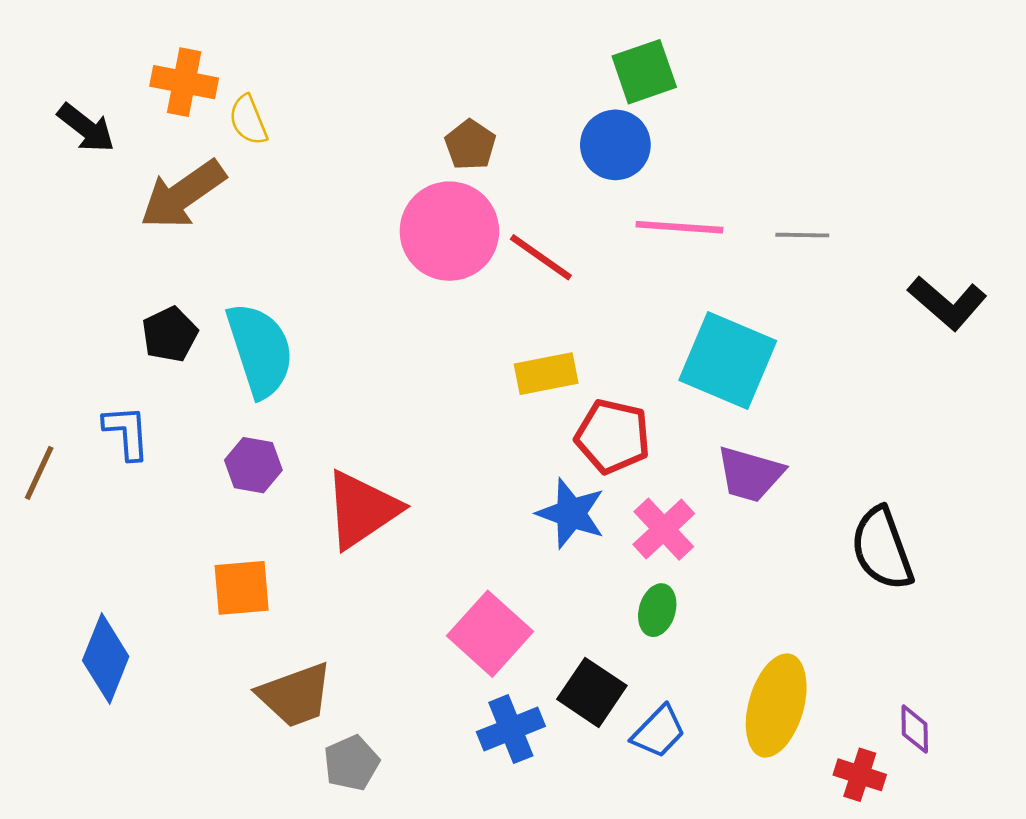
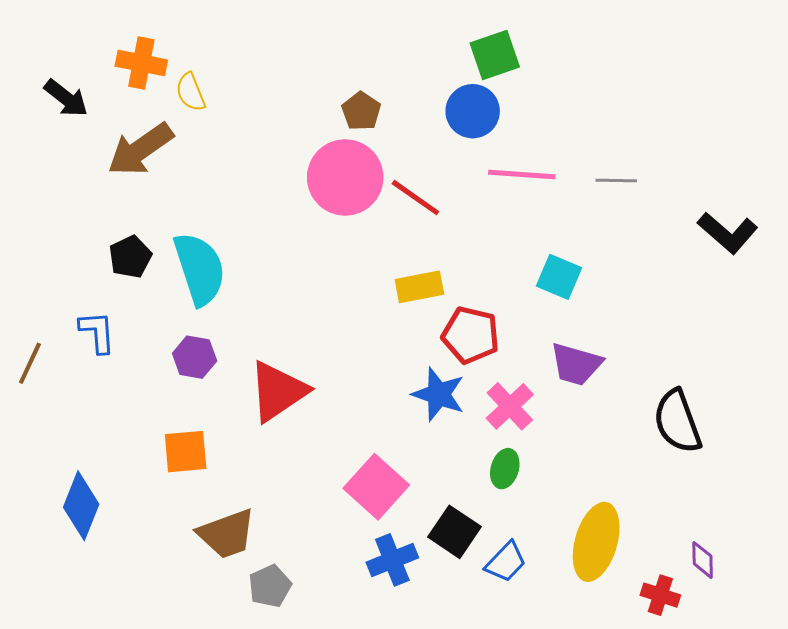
cyan square: (728, 360) -> (559, 277), size x0.6

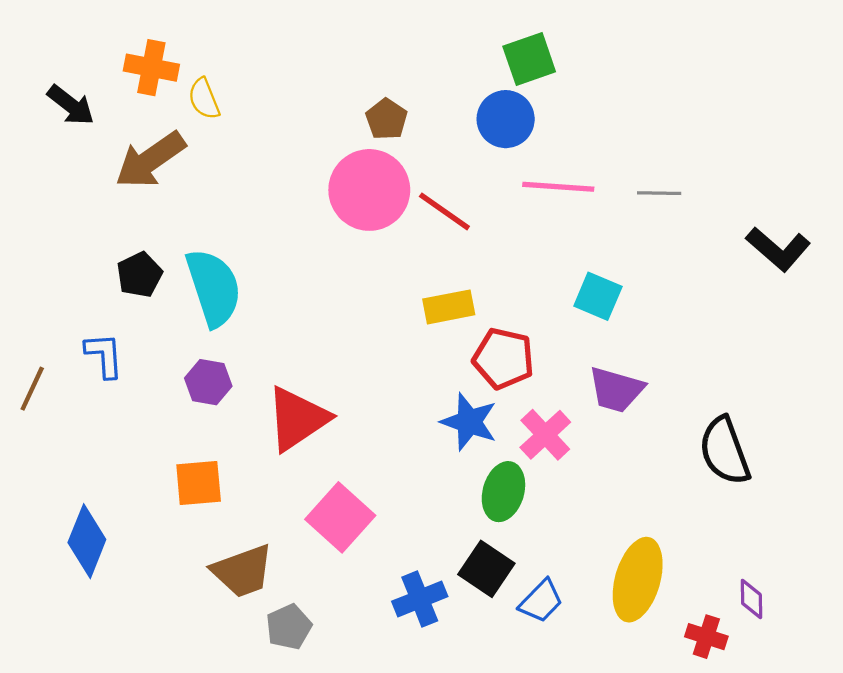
green ellipse: (505, 469) -> (503, 492), moved, size x1.4
pink square: (376, 487) -> (340, 517), moved

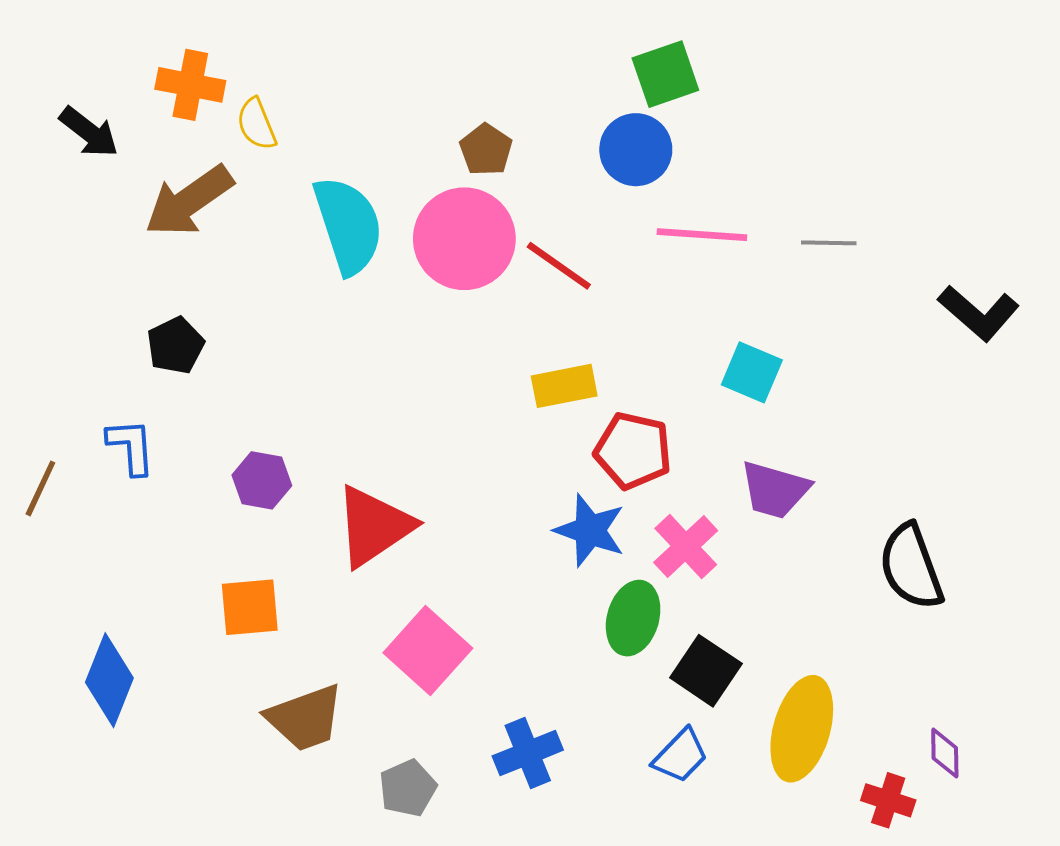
cyan semicircle: (214, 288) -> (348, 225), moved
black square: (486, 569) -> (706, 671), moved
gray pentagon: (289, 627) -> (408, 788), moved

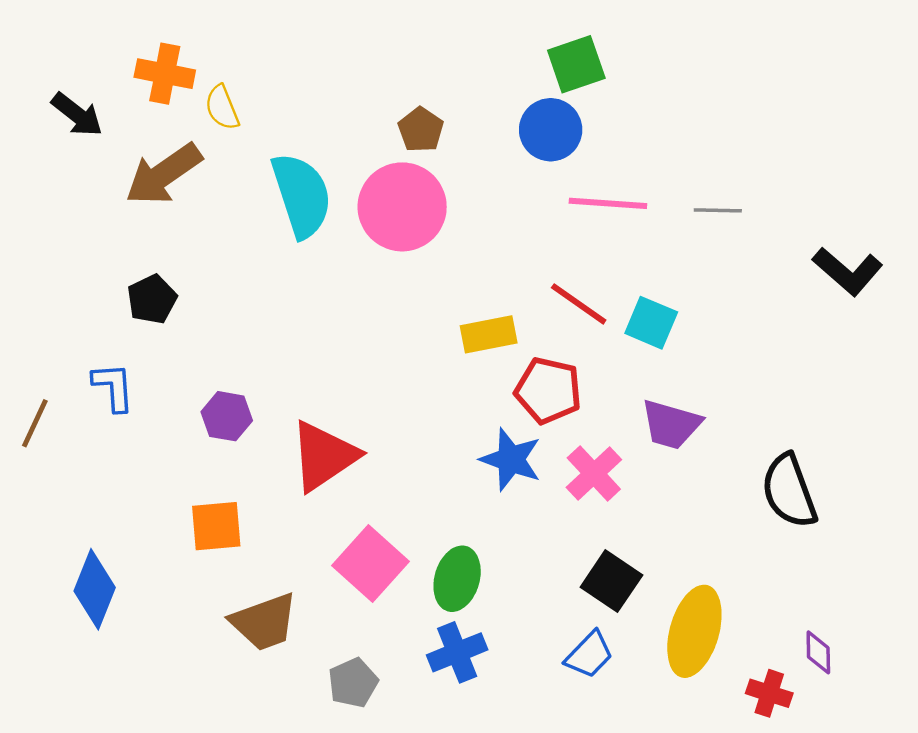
red line: (559, 266) -> (579, 304), moved
green ellipse: (633, 618) -> (457, 579), moved

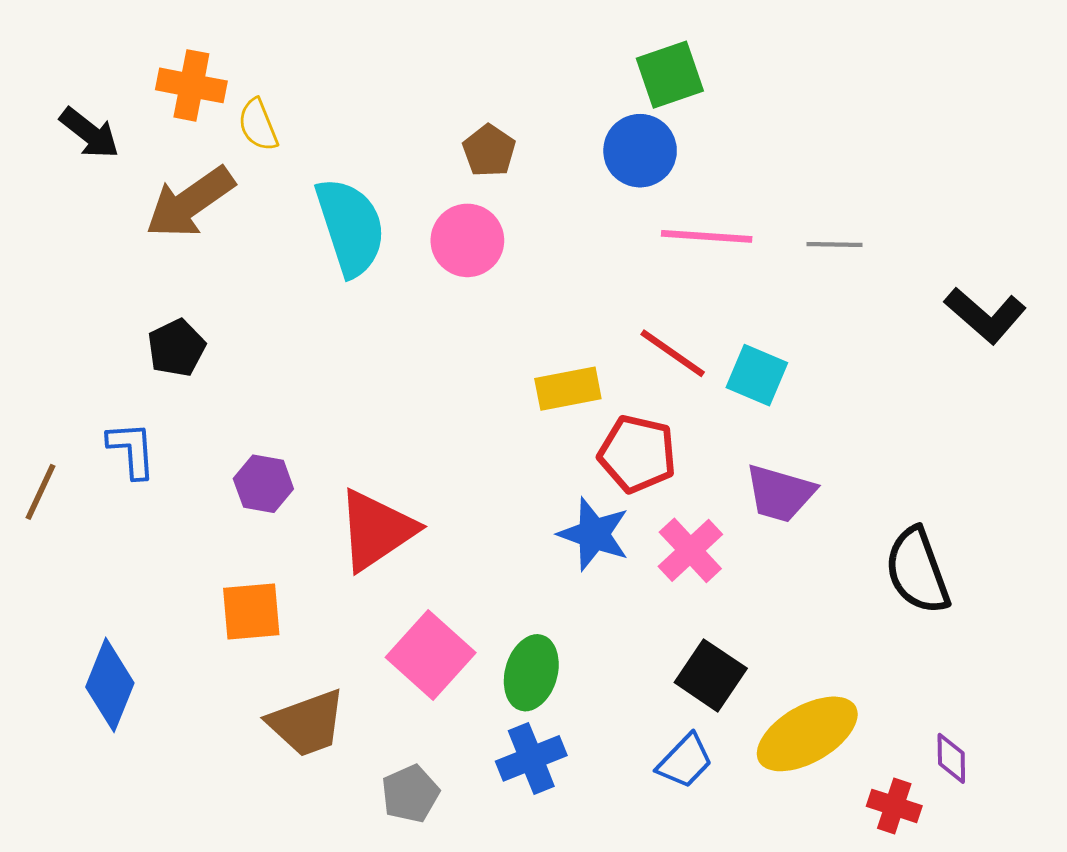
pink circle: (402, 207) -> (467, 240), size x0.7
yellow ellipse: (694, 631) -> (807, 734), turned 44

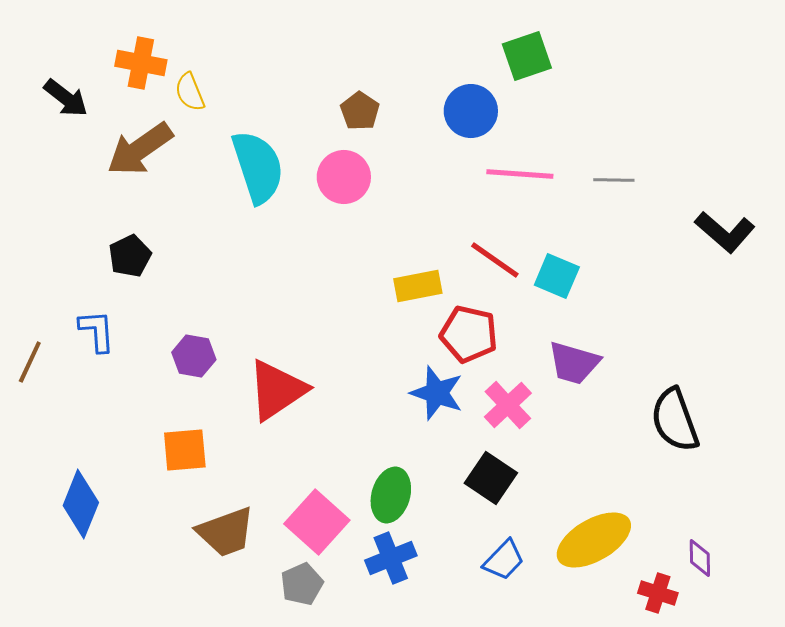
green square: (670, 75) -> (527, 56), moved
pink square: (431, 655) -> (317, 522), moved
black square: (711, 675) -> (491, 478), moved

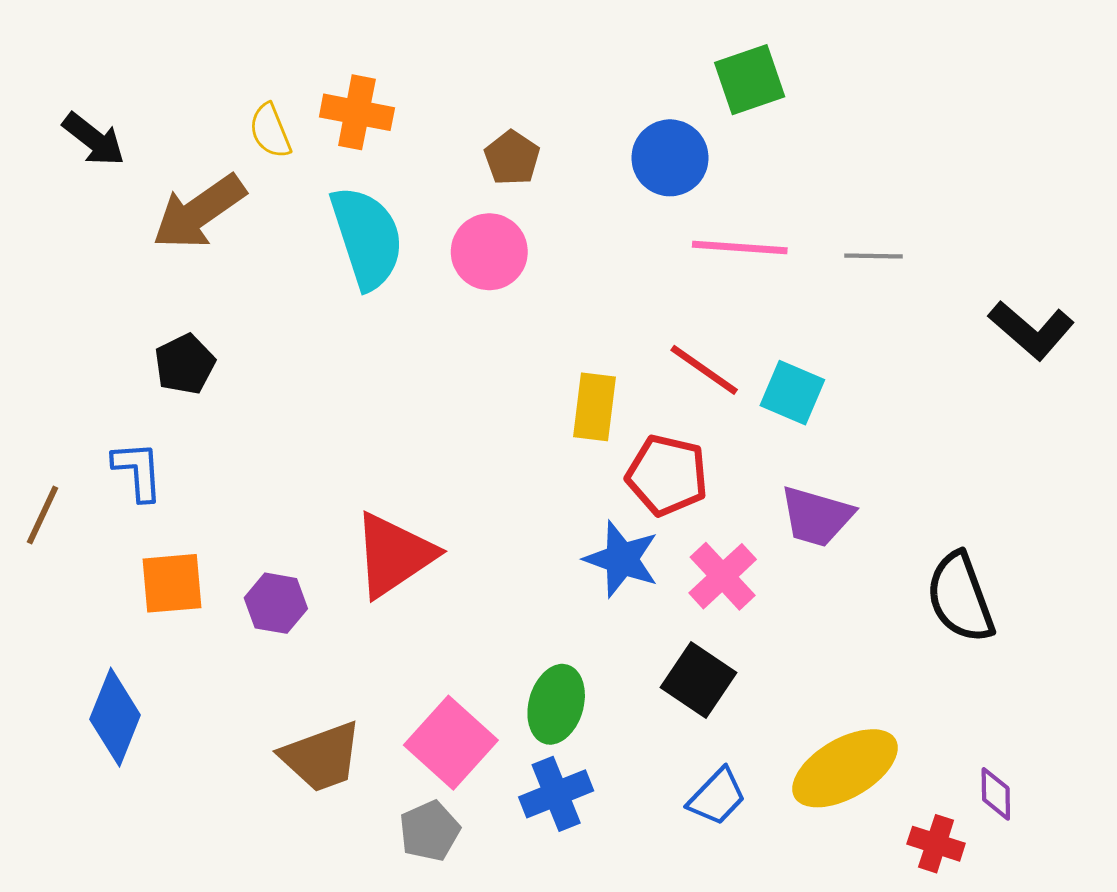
orange cross: (141, 63) -> (357, 112), moved
yellow rectangle: (418, 286) -> (595, 407), turned -72
purple hexagon: (194, 356) -> (276, 603), moved
orange square: (185, 450) -> (172, 583), moved

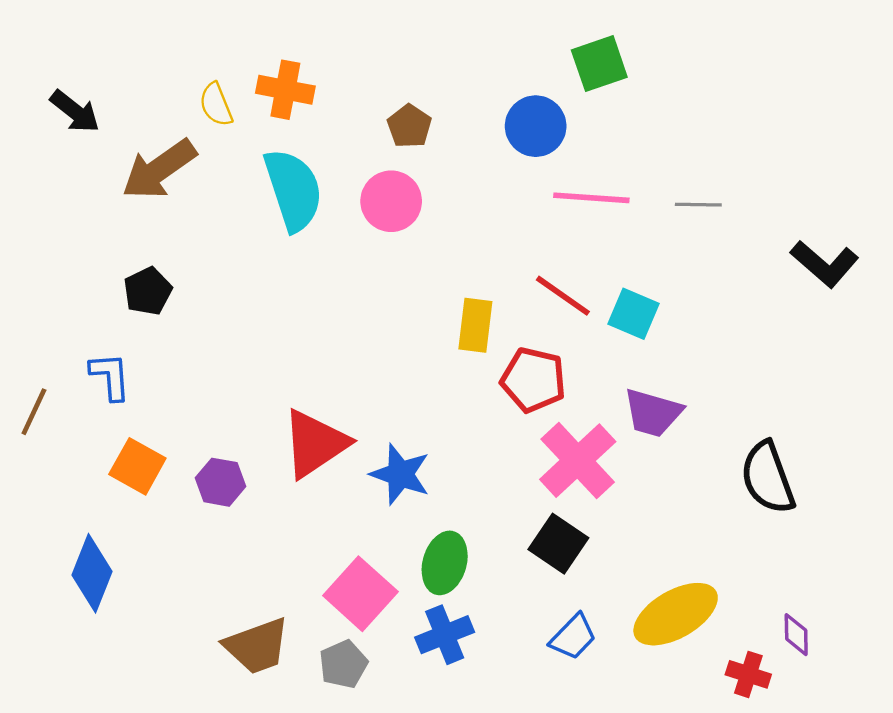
blue star: (622, 559) -> (400, 474), moved
pink cross: (723, 576) -> (578, 461), size x1.4
orange square: (172, 583) -> (137, 466), turned 34
brown trapezoid: (321, 757) -> (257, 646), moved

